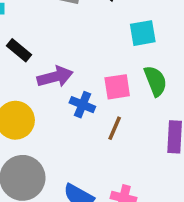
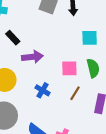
blue cross: (82, 105) -> (42, 90), moved
brown line: (115, 128) -> (75, 93), moved

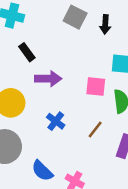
pink square: (69, 68) -> (96, 87), moved

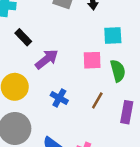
purple arrow: (48, 79) -> (47, 59), turned -30

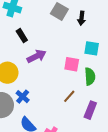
blue cross: (59, 98) -> (23, 97), moved

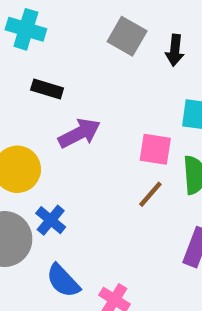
black rectangle: (22, 36) -> (47, 89), turned -40
brown line: (69, 96) -> (150, 194), moved

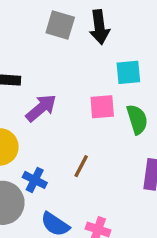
black arrow: (175, 50) -> (99, 27), size x1.4
brown line: (150, 194) -> (81, 166), moved

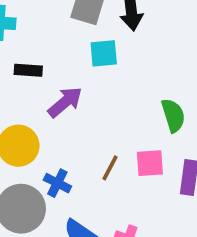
cyan square: (128, 72) -> (104, 53), moved
pink square: (102, 107) -> (150, 163), moved

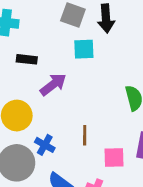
pink square: (150, 163) -> (114, 157), moved
brown line: (110, 168) -> (85, 135), turned -30

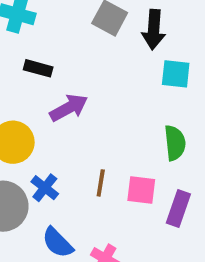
cyan square: (84, 49) -> (176, 74), moved
pink square: (114, 157) -> (141, 190), moved

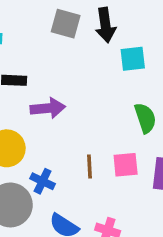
purple arrow: (69, 108) -> (48, 108), turned 36

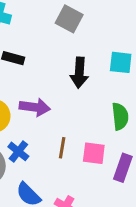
black arrow: (105, 25) -> (79, 73), moved
purple arrow: (48, 108) -> (35, 107), moved

